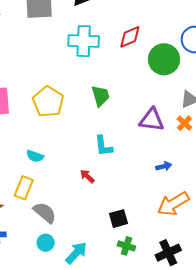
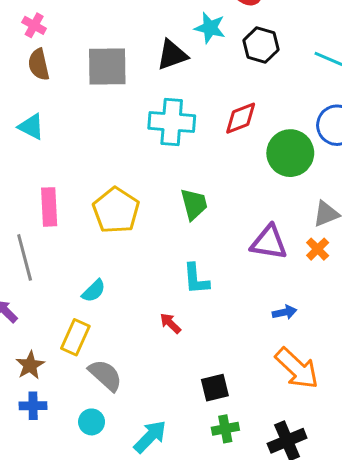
cyan semicircle: (35, 156) -> (94, 291), turned -66
orange arrow: (173, 204) -> (297, 368), turned -108
cyan circle: (46, 243) -> (92, 422), moved
green cross: (126, 246) -> (225, 429), turned -30

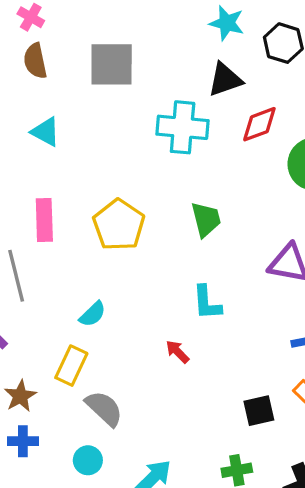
black triangle: (172, 55) -> (225, 80), moved
cyan triangle: (31, 127) -> (46, 132), moved
black square: (215, 388) -> (259, 411), moved

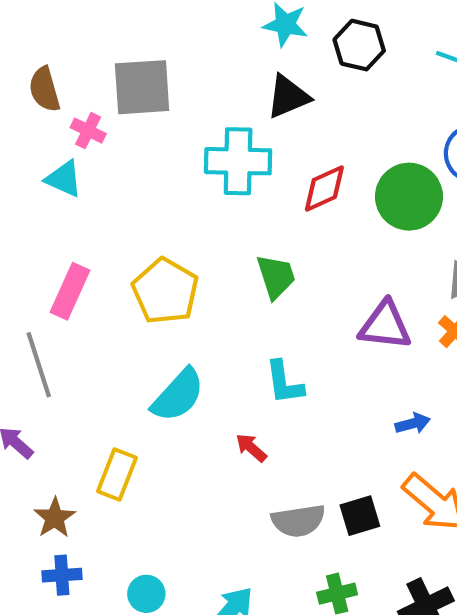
pink cross: (31, 17) -> (88, 131), moved
red diamond: (259, 124) -> (324, 188), moved
pink rectangle: (44, 220) -> (70, 291), turned 30
cyan semicircle: (93, 314) -> (178, 395), moved, size x1.6
gray semicircle: (104, 408) -> (298, 521), moved, turned 132

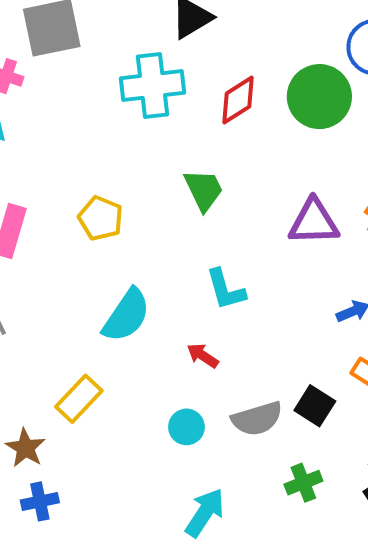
yellow pentagon: (165, 291) -> (101, 218), size x0.7
yellow rectangle: (117, 475) -> (79, 399), turned 30
black square: (360, 516) -> (315, 406), turned -33
cyan circle: (146, 594) -> (186, 427), moved

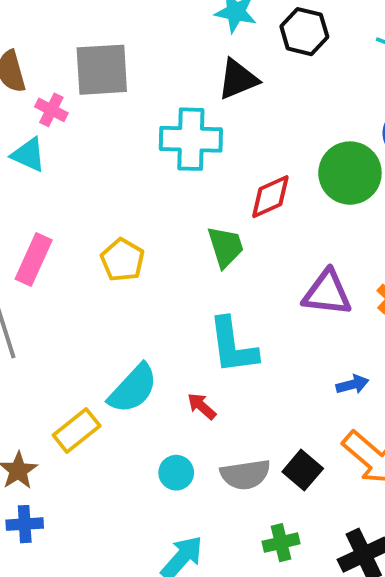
red diamond: (238, 100) -> (270, 197), moved
cyan L-shape: (226, 289) -> (233, 346), size x1.4
cyan semicircle: (126, 315) -> (133, 389), moved

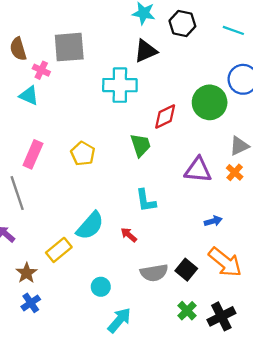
cyan L-shape: (233, 346) -> (146, 201), size x0.7
cyan circle: (176, 473) -> (101, 287), moved
blue cross: (25, 524) -> (31, 303), turned -30
green cross: (281, 543) -> (187, 311), moved, turned -30

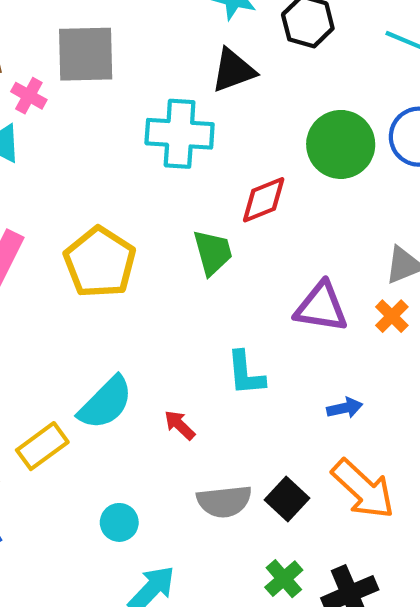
green circle: (210, 102) -> (341, 144), moved
yellow pentagon: (83, 154) -> (100, 262), size x1.5
cyan L-shape: (146, 201) -> (246, 373), moved

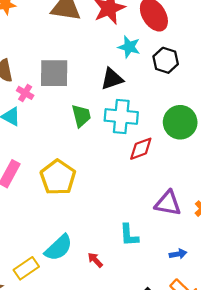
black triangle: (233, 70) -> (112, 79), moved
cyan cross: (180, 134) -> (121, 116), moved
green trapezoid: (213, 252) -> (81, 116), moved

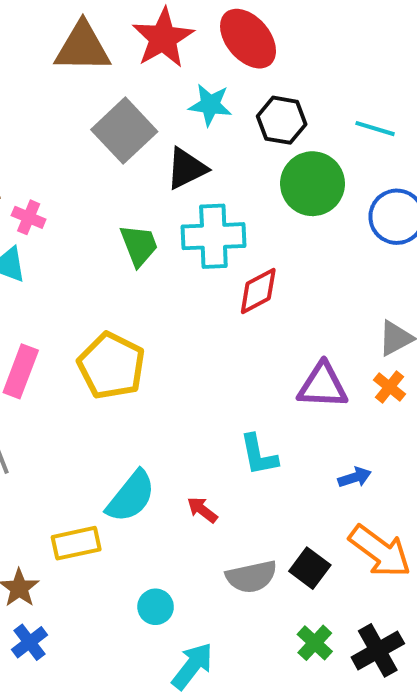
gray square: (54, 73) -> (124, 131), moved, turned -36
green circle: (180, 122) -> (313, 184), moved
yellow rectangle: (26, 268) -> (76, 543), turned 30

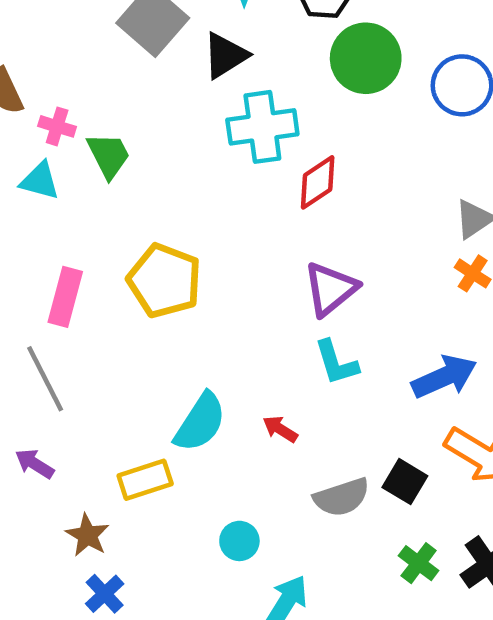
green trapezoid: (139, 245) -> (108, 155), moved
purple triangle: (323, 386) -> (330, 289), moved, turned -36
blue arrow: (355, 477) -> (444, 377), size x1.8

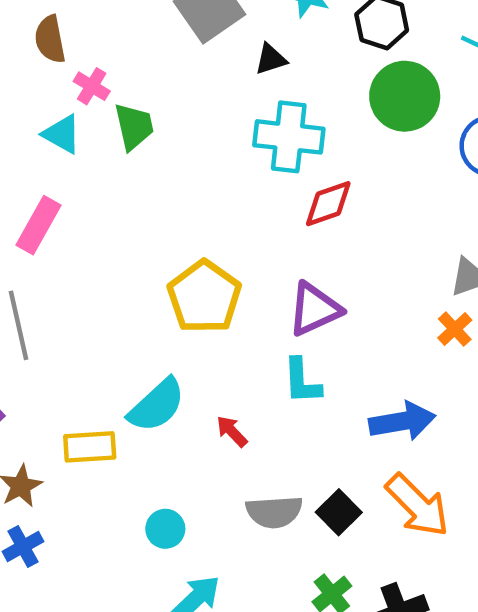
black triangle: (225, 55) -> (271, 59), size x0.7
yellow pentagon: (164, 281) -> (204, 297), moved
pink rectangle: (65, 297) -> (38, 225), moved

